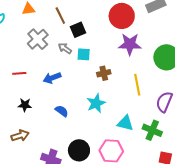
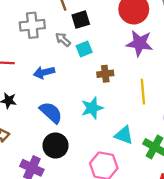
gray cross: (38, 39) -> (32, 25), turned 30
cyan square: (84, 54) -> (84, 49), turned -32
blue semicircle: (62, 111) -> (51, 113), size x1.5
black circle: (79, 150) -> (56, 146), moved

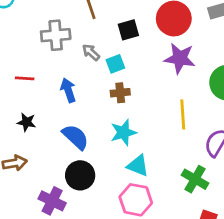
black square: (81, 20) -> (128, 30), moved
blue arrow: (44, 72) -> (68, 90), turned 84
brown cross: (105, 74) -> (120, 93), moved
cyan triangle: (124, 135) -> (138, 166), moved

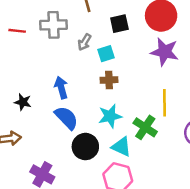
gray arrow: (91, 52) -> (85, 42), turned -105
red line: (25, 78) -> (17, 31), moved
blue arrow: (68, 90) -> (61, 88), moved
black circle: (80, 175) -> (85, 147), moved
green cross: (195, 179) -> (145, 127), moved

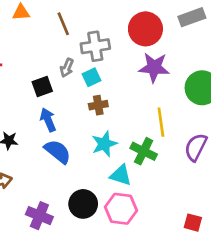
black square: (119, 24) -> (42, 87), moved
gray cross: (54, 25) -> (95, 46), moved
black circle: (85, 147) -> (83, 204), moved

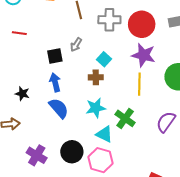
gray cross: (95, 46) -> (109, 20), moved
cyan square: (91, 77) -> (104, 59), moved, turned -32
yellow line: (161, 122) -> (139, 84), moved

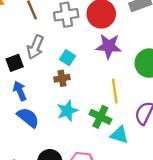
gray arrow: (76, 45) -> (35, 47), size x1.5
yellow line: (139, 84) -> (115, 91), moved
cyan triangle: (104, 134) -> (119, 135), moved

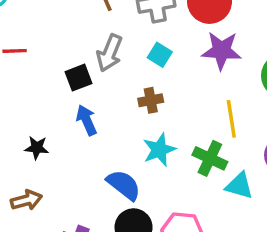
cyan square: (68, 58) -> (160, 55), moved
blue semicircle: (28, 118) -> (124, 185), moved

